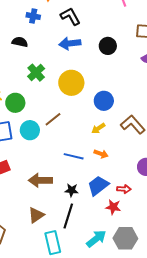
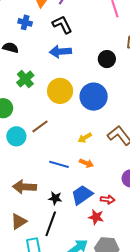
black circle: (108, 46) -> (107, 59), moved
blue circle: (104, 101) -> (94, 97), moved, size x1.4

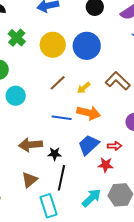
brown line: (40, 126) -> (58, 83), moved
orange arrow: (86, 163) -> (89, 113), size x1.6
black star: (55, 198) -> (55, 154), moved

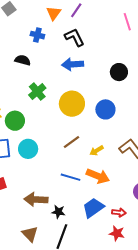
blue circle: (87, 46) -> (105, 109), size x0.7
red star: (106, 165) -> (117, 233), moved
brown triangle: (29, 180) -> (30, 234), turned -42

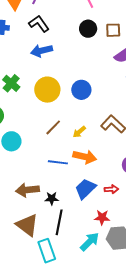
black circle: (119, 72) -> (88, 29), moved
red star: (117, 233) -> (102, 217), moved
brown triangle: (30, 234) -> (27, 225), size x1.4

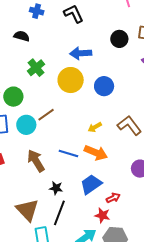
black circle: (88, 29) -> (119, 39), moved
blue arrow: (42, 51) -> (81, 53), moved
brown line: (53, 127) -> (46, 115), moved
red arrow: (111, 189) -> (113, 198), moved, turned -32
brown arrow: (27, 190) -> (36, 161), moved, turned 55

